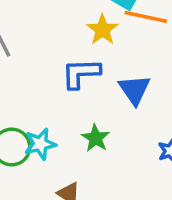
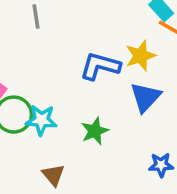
yellow star: (102, 30) -> (141, 56), moved

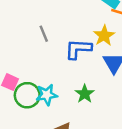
gray line: (36, 17) -> (44, 34), moved

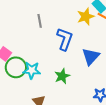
yellow star: (104, 36) -> (86, 16), moved
blue L-shape: (78, 49) -> (65, 39), turned 95

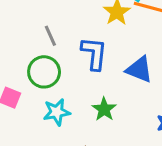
blue triangle: (91, 56) -> (139, 69), turned -36
green circle: (16, 67) -> (44, 72), moved

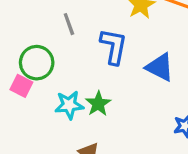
green circle: (44, 72) -> (37, 63), moved
green star: (104, 109) -> (98, 104), moved

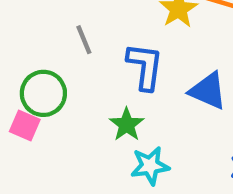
green star: (98, 104) -> (127, 125), moved
cyan star: (69, 105) -> (150, 166), moved

